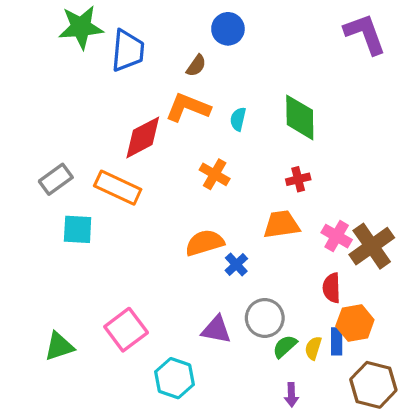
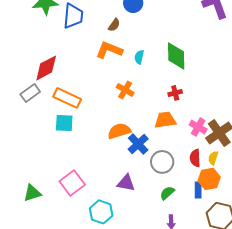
red diamond: (143, 137) -> (46, 68), moved
cyan square: (78, 229) -> (64, 123), moved
blue cross: (236, 265) -> (138, 144), size x1.5
gray circle: (265, 318) -> (162, 162), moved
yellow semicircle: (313, 348) -> (213, 158), moved

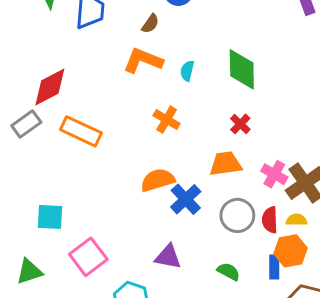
red cross: (175, 93) -> (240, 124), turned -32
cyan square: (64, 123) -> (50, 217), moved
yellow semicircle: (213, 158) -> (296, 220), turned 72
gray circle: (162, 162) -> (237, 215), moved
green semicircle: (167, 193) -> (229, 272), turned 70

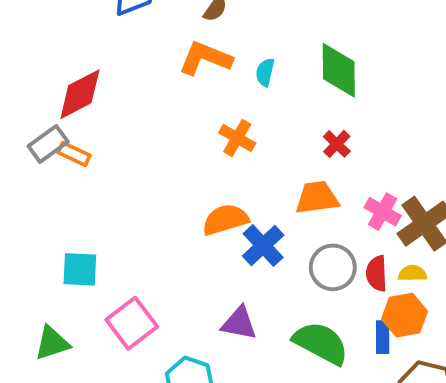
orange rectangle: (81, 131) -> (74, 154), moved, size x0.6
green semicircle: (229, 272) -> (321, 343), size x1.8

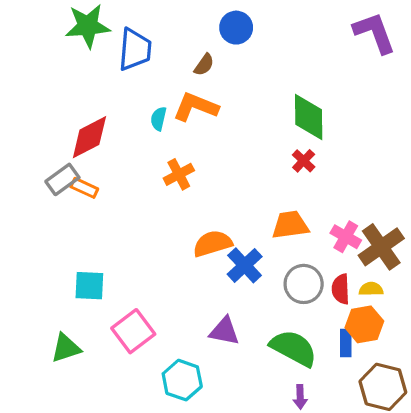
cyan semicircle: (265, 72) -> (159, 119), moved
orange cross: (237, 138) -> (179, 174), moved, turned 32
red cross: (337, 144) -> (304, 161), moved

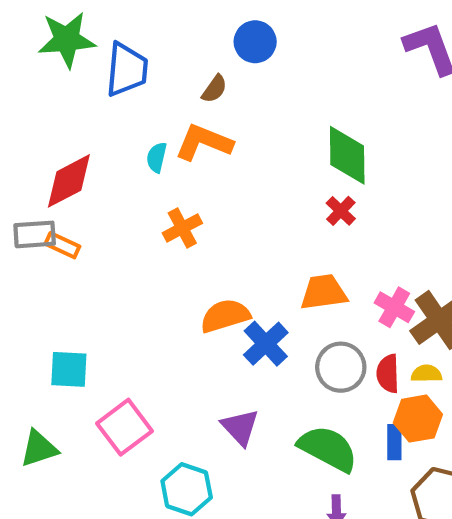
gray rectangle: (62, 179) -> (35, 234), turned 32
purple triangle: (224, 331) -> (240, 427), turned 36

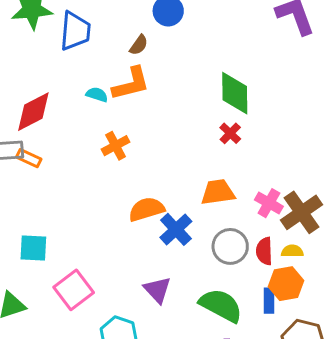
orange L-shape: (204, 142) -> (131, 84), turned 144
cyan semicircle: (157, 157) -> (97, 95), turned 95

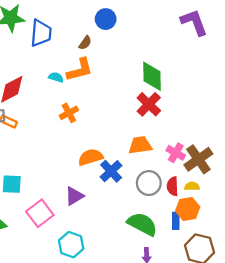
red cross: (230, 133) -> (149, 104), size x1.6
purple triangle: (157, 290) -> (74, 196), moved, turned 42

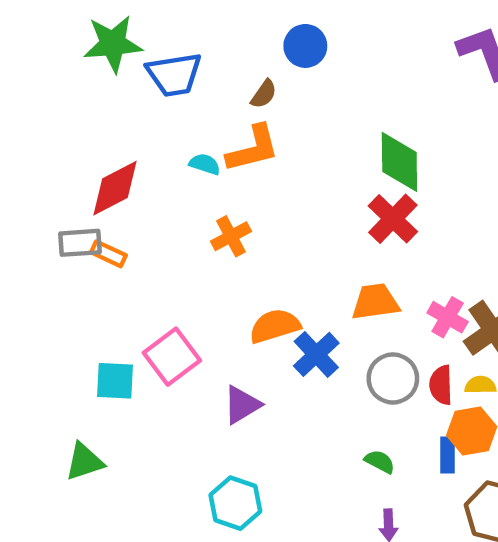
blue trapezoid: (41, 33) -> (174, 74), turned 76
pink square: (40, 213) -> (172, 357), moved
green semicircle: (142, 224) -> (380, 462), size x0.5

